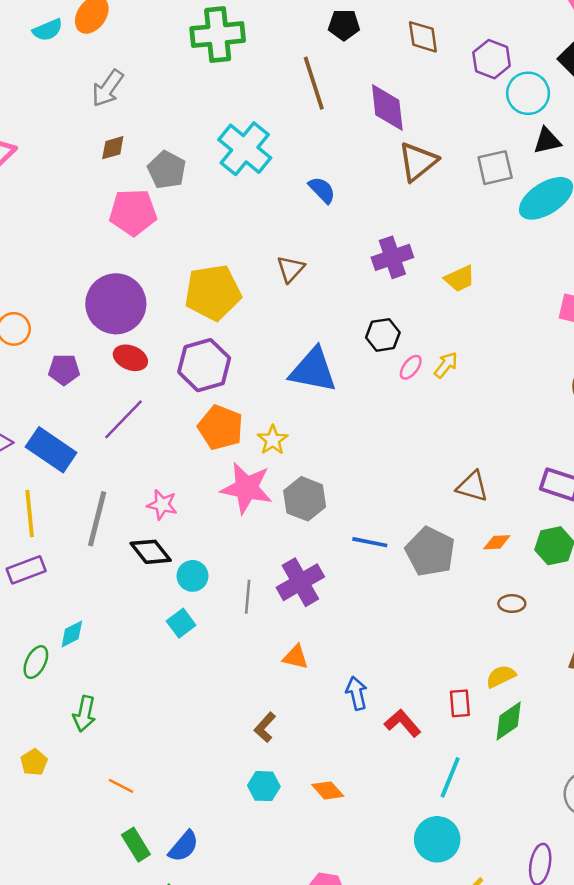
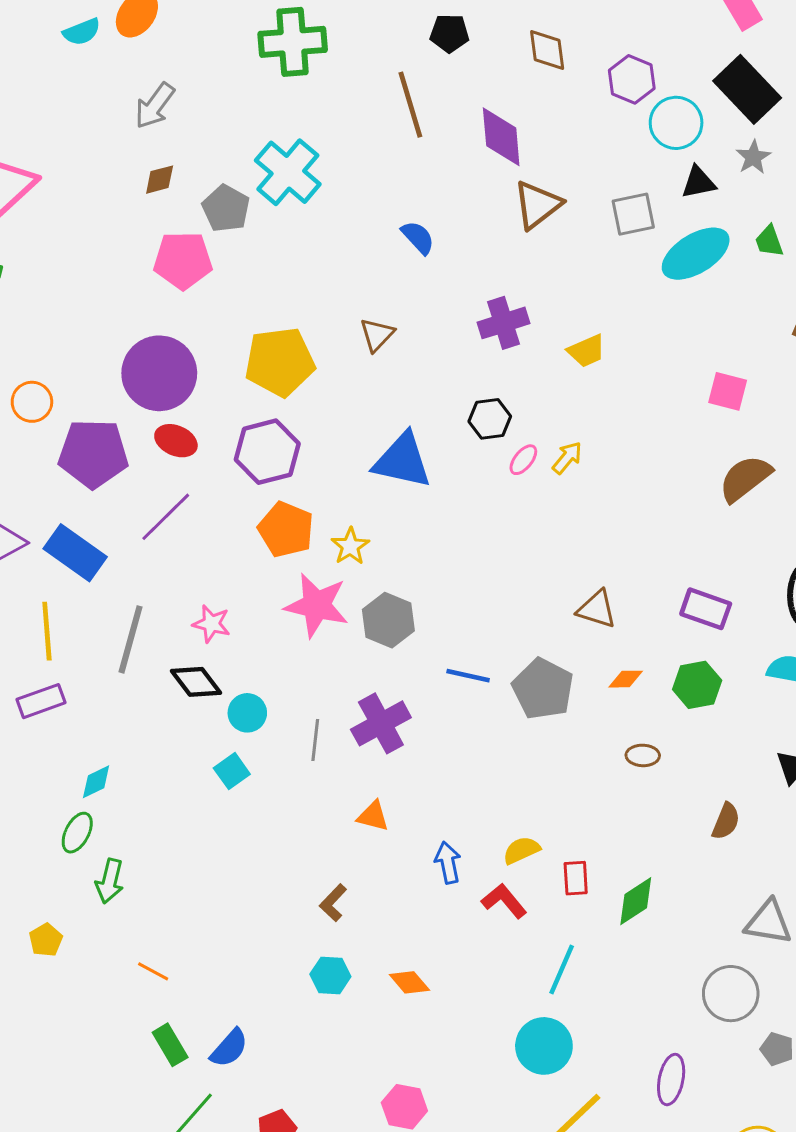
cyan cross: (245, 149) -> (288, 172), moved
purple pentagon: (64, 370) -> (93, 454), size x1.8
green ellipse: (36, 662) -> (77, 833), moved
yellow semicircle: (501, 676) -> (521, 850), moved

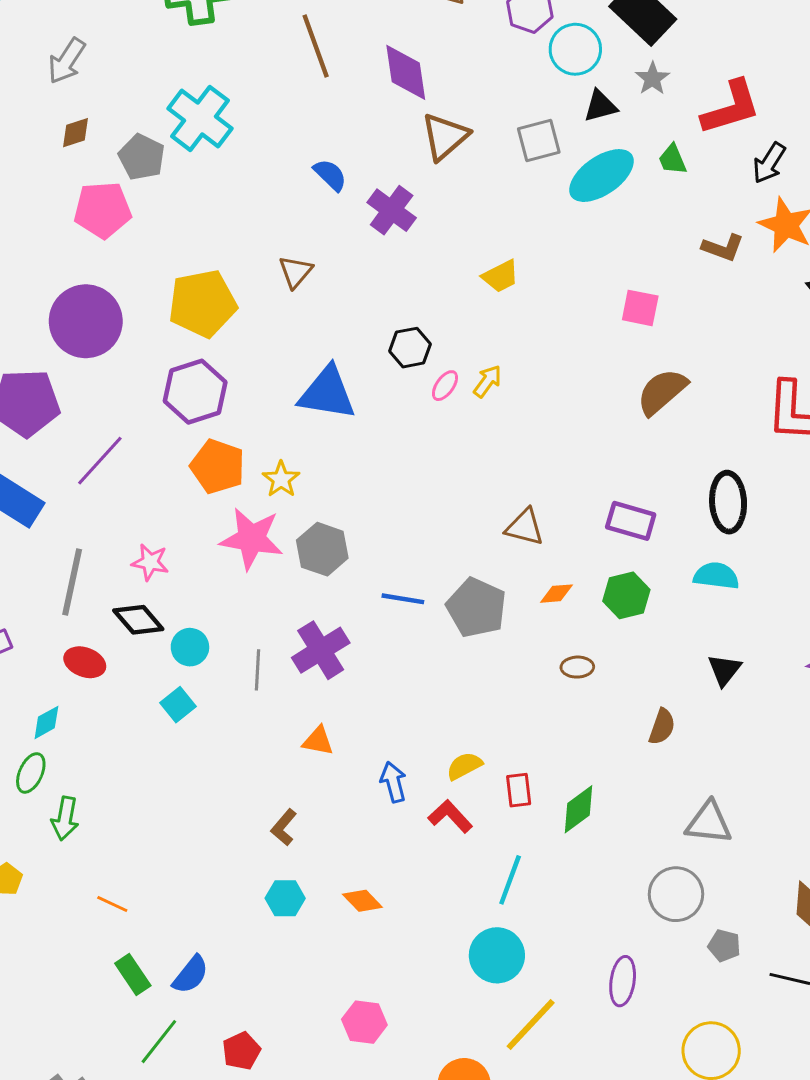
purple cross: (504, 323) -> (392, 210), moved, turned -33
red ellipse: (176, 441) -> (85, 662), moved

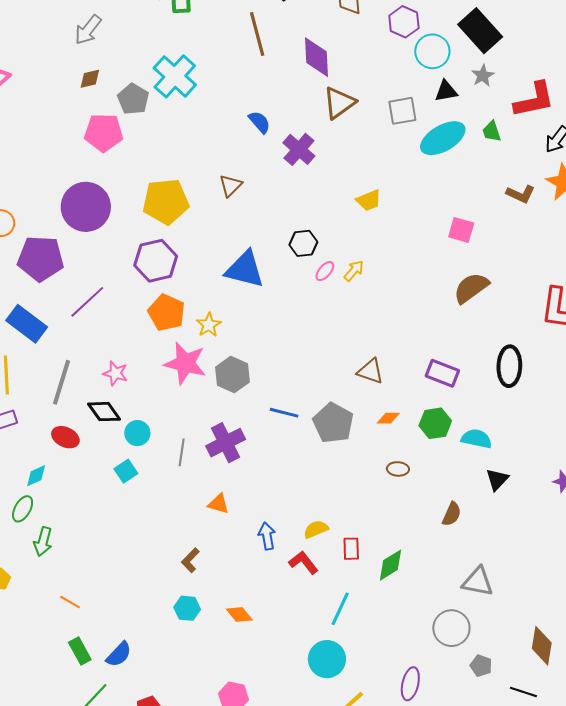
cyan semicircle: (716, 576) -> (477, 439), moved

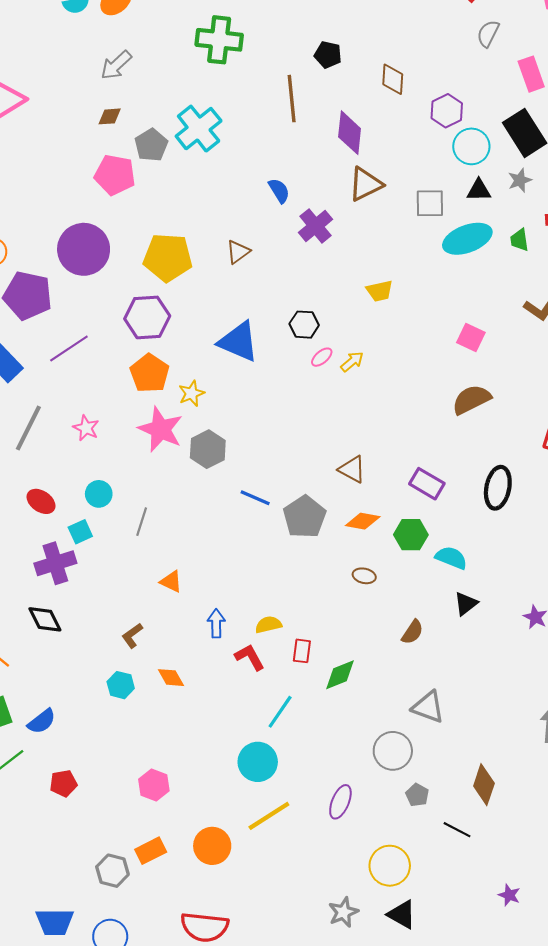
black diamond: (104, 412) -> (45, 619), moved
orange diamond: (388, 418) -> (363, 521), size x1.4
red ellipse: (65, 437) -> (41, 501), moved
purple cross: (226, 443) -> (55, 563), moved
orange diamond: (239, 614) -> (171, 678), moved

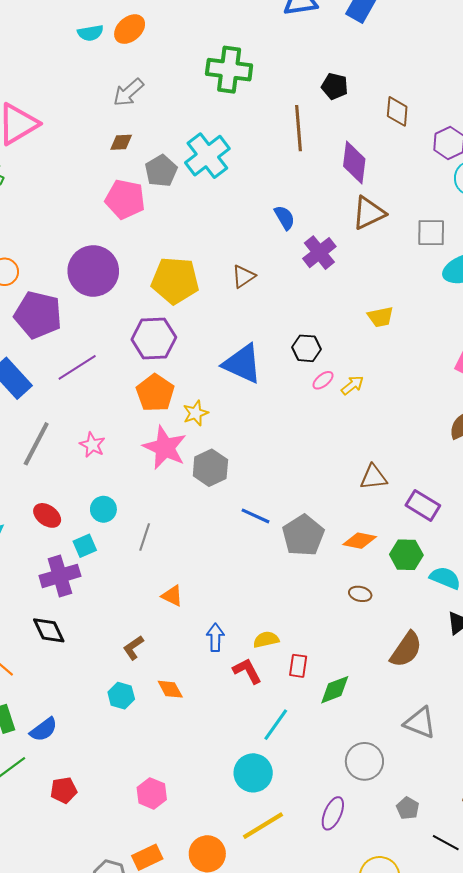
brown triangle: (352, 469) -> (373, 477), moved, turned -36
brown semicircle: (412, 632) -> (406, 650), size x1.5
gray circle: (393, 751) -> (364, 761), moved

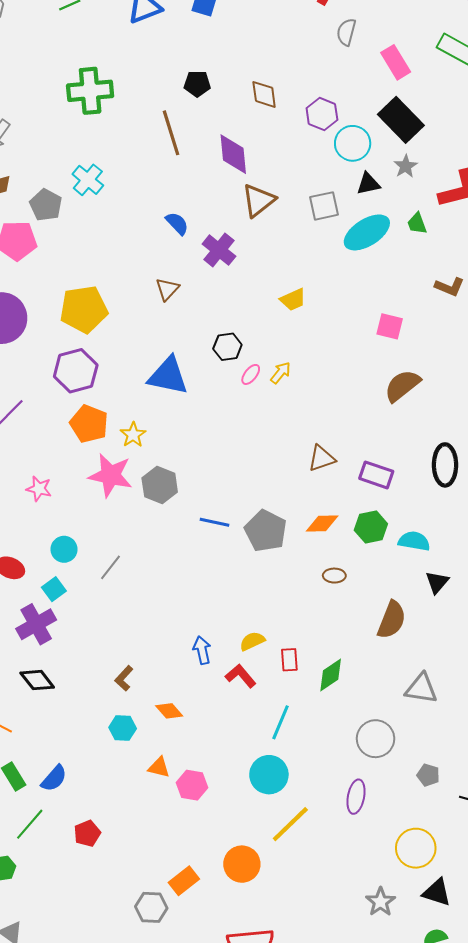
cyan cross: (207, 156) -> (88, 180), size x0.7
brown triangle: (243, 276) -> (167, 289), moved
gray line: (145, 537) -> (111, 567), turned 32
orange triangle: (172, 596) -> (159, 767), moved
pink hexagon: (152, 793) -> (192, 785), moved

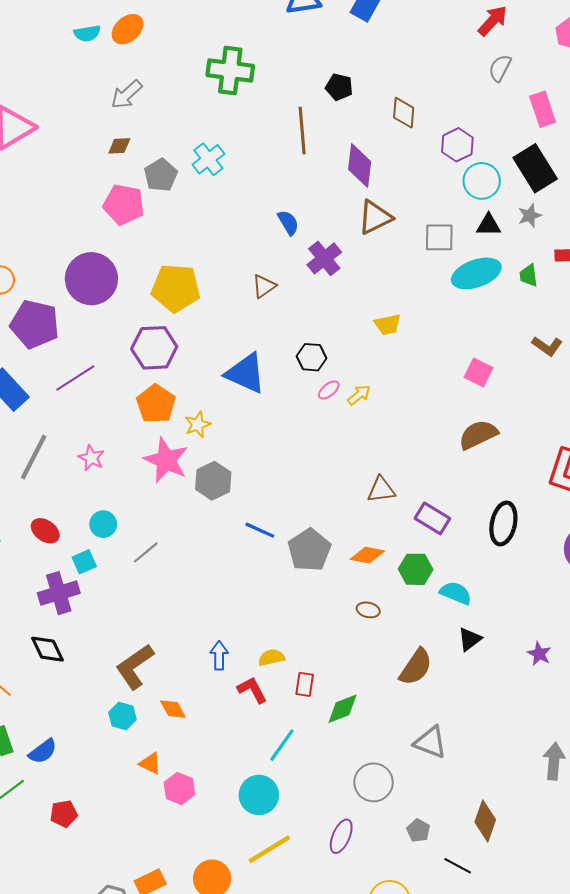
brown L-shape: (124, 678) -> (135, 667), size x1.8

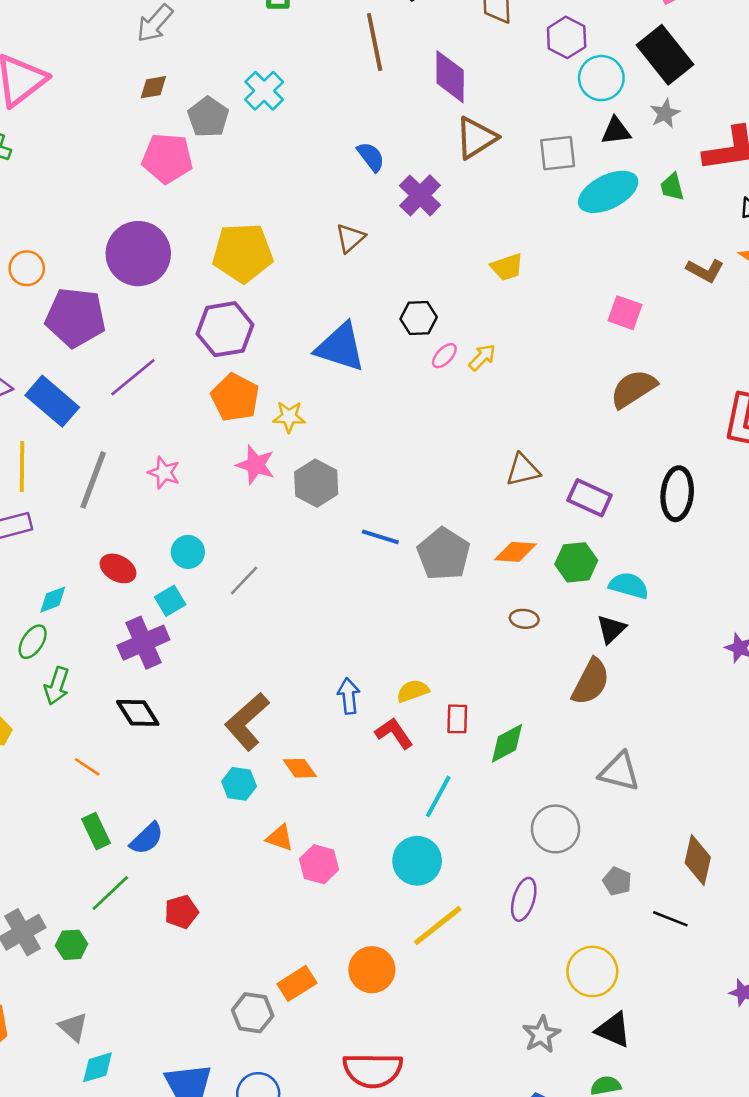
yellow star: (198, 425) -> (289, 417), turned 30
pink star: (166, 460) -> (256, 465), size x0.7
black triangle: (470, 639) -> (611, 629), moved

